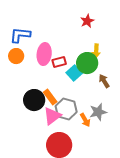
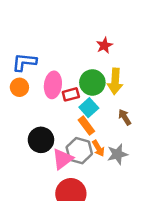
yellow arrow: (96, 51) -> (115, 81), size x1.5
green circle: (87, 63) -> (92, 82), moved
orange rectangle: (50, 97) -> (86, 126), moved
orange arrow: (85, 120) -> (98, 148), moved

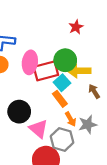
yellow arrow: (115, 81) -> (79, 71), moved, turned 85
red rectangle: (71, 94) -> (46, 71), size x1.6
gray hexagon: (79, 151) -> (62, 139), moved
pink triangle: (62, 159) -> (38, 129), turned -42

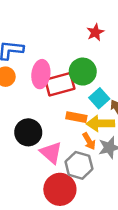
yellow arrow: (79, 71) -> (100, 123), moved
cyan square: (62, 83) -> (99, 98), moved
orange rectangle: (60, 99) -> (76, 117), turned -42

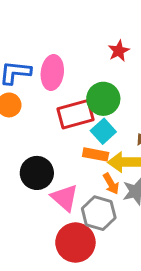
pink ellipse: (41, 74) -> (52, 73), moved
cyan square: (99, 98) -> (103, 131), moved

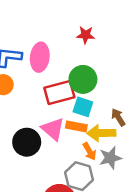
red star: (119, 51) -> (86, 35), moved, turned 30
cyan square: (103, 131) -> (83, 107), turned -30
pink triangle: (65, 198) -> (53, 129), moved

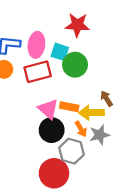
red star: (86, 35) -> (77, 25), size x1.5
red rectangle: (59, 92) -> (38, 72), moved
cyan square: (83, 107) -> (60, 52), moved
black circle: (27, 142) -> (52, 130), moved

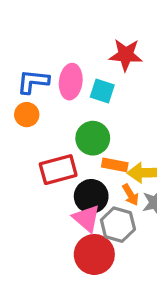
green circle: (75, 65) -> (93, 138), moved
red rectangle: (38, 72) -> (58, 170), moved
pink triangle: (48, 109) -> (86, 218), moved

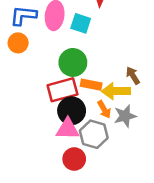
red rectangle: (58, 170) -> (62, 90), moved
pink triangle: (86, 218) -> (68, 129), turned -40
red circle: (94, 254) -> (74, 159), size x0.7

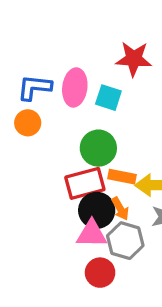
orange arrow: (104, 109) -> (120, 209), moved

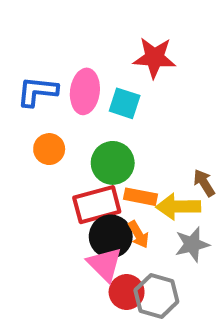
orange circle: (28, 123) -> (49, 149), moved
pink triangle: (92, 234) -> (105, 264), turned 44
gray hexagon: (125, 241) -> (156, 296), moved
red circle: (100, 273) -> (127, 292), moved

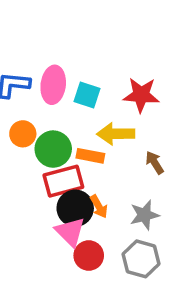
red star: (154, 58) -> (141, 95), moved
green circle: (113, 163) -> (53, 149), moved
orange rectangle: (140, 197) -> (90, 156), moved
yellow arrow: (178, 207) -> (116, 134), moved
gray hexagon: (156, 296) -> (141, 259), moved

